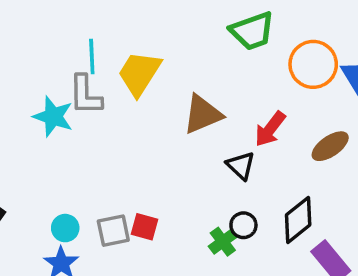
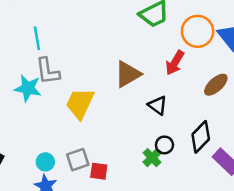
cyan line: (92, 56) -> (37, 38), moved
yellow trapezoid: (139, 73) -> (80, 103), moved
red arrow: (270, 129) -> (175, 63), moved
red square: (144, 227) -> (99, 171), moved

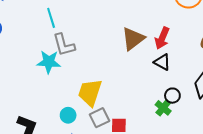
red arrow: (175, 63) -> (162, 38), moved
yellow trapezoid: (80, 103) -> (90, 92), moved
cyan circle: (45, 162) -> (68, 115), moved

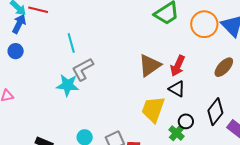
gray L-shape: (64, 45) -> (83, 69), turned 75
yellow trapezoid: (90, 92) -> (153, 109), moved

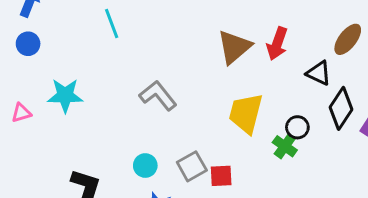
gray L-shape: (83, 69) -> (158, 96), moved, turned 85
cyan star: (68, 85) -> (65, 95), moved
black triangle: (177, 89) -> (319, 73), moved

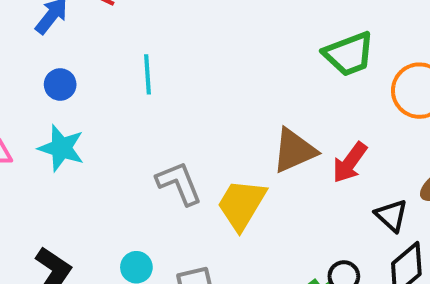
blue circle: (28, 44) -> (60, 84), moved
yellow trapezoid: (246, 113) -> (242, 204), moved

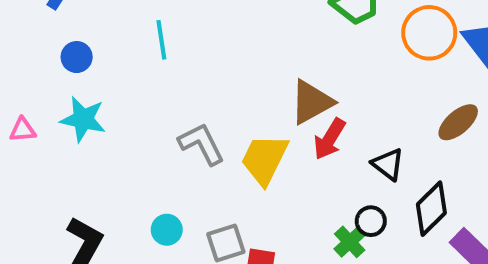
red arrow: (350, 163) -> (329, 139), moved
black triangle: (391, 216) -> (388, 164), moved

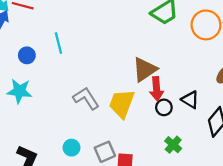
blue circle: (77, 57) -> (27, 55), moved
red arrow: (329, 139) -> (157, 89), turned -30
black circle: (371, 221) -> (164, 107), moved

